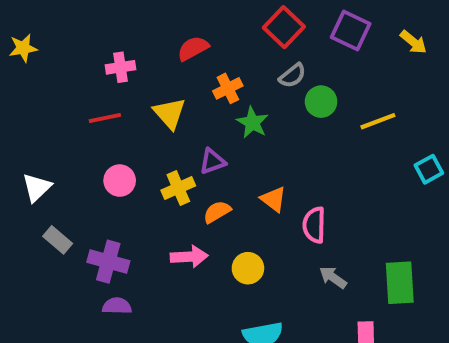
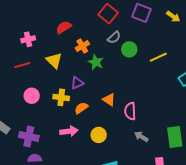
yellow cross: (178, 188) -> (61, 97), turned 35

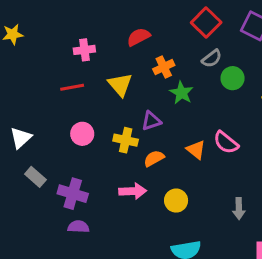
pink semicircle: (130, 111) -> (226, 143), moved, turned -54
gray arrow: (141, 137) -> (239, 209), turned -128

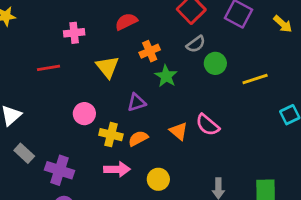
red line: (72, 87) -> (49, 68), moved
pink circle: (82, 134) -> (84, 114), moved
yellow cross: (126, 140) -> (111, 135), moved

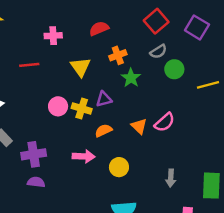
pink semicircle: (208, 125) -> (164, 122), turned -85
yellow cross: (111, 135) -> (82, 108), moved
purple cross: (60, 170) -> (34, 154), turned -30

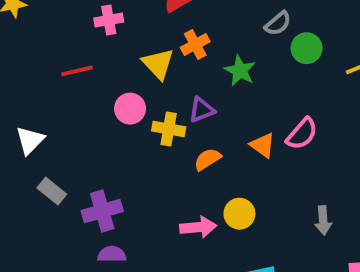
orange cross: (118, 55) -> (195, 44), moved
pink circle: (58, 106) -> (130, 109), moved
pink arrow: (84, 156) -> (198, 227), moved

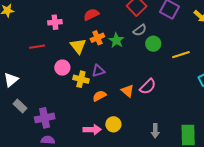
green star: (240, 71) -> (116, 40), moved

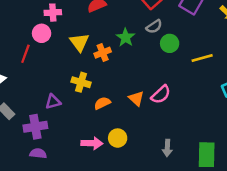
orange cross: (97, 38) -> (103, 53), moved
red line: (37, 47) -> (25, 54), moved, turned -63
pink circle: (62, 68) -> (42, 33), moved
purple triangle: (98, 71) -> (53, 102), moved

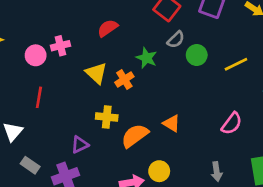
pink circle: (42, 33) -> (36, 55), moved
pink semicircle: (161, 94) -> (232, 123), moved
orange semicircle: (102, 103) -> (135, 136), size x1.5

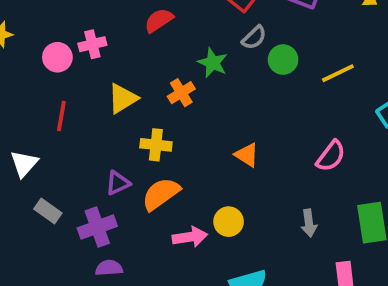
yellow triangle: (96, 73) -> (123, 98), moved, turned 45
orange semicircle: (135, 136) -> (161, 194), moved

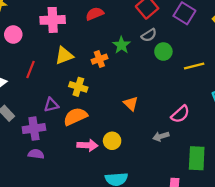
pink cross: (92, 44) -> (53, 20), size x1.5
pink circle: (57, 57) -> (13, 34), moved
red line: (61, 116) -> (31, 70), moved
gray arrow: (309, 223) -> (161, 136), moved, turned 70

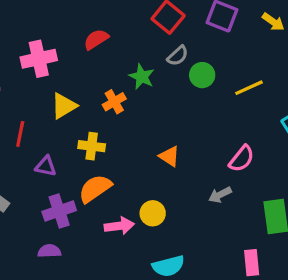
purple triangle: (51, 105) -> (46, 166), moved, turned 35
purple cross: (34, 129) -> (59, 211), moved

